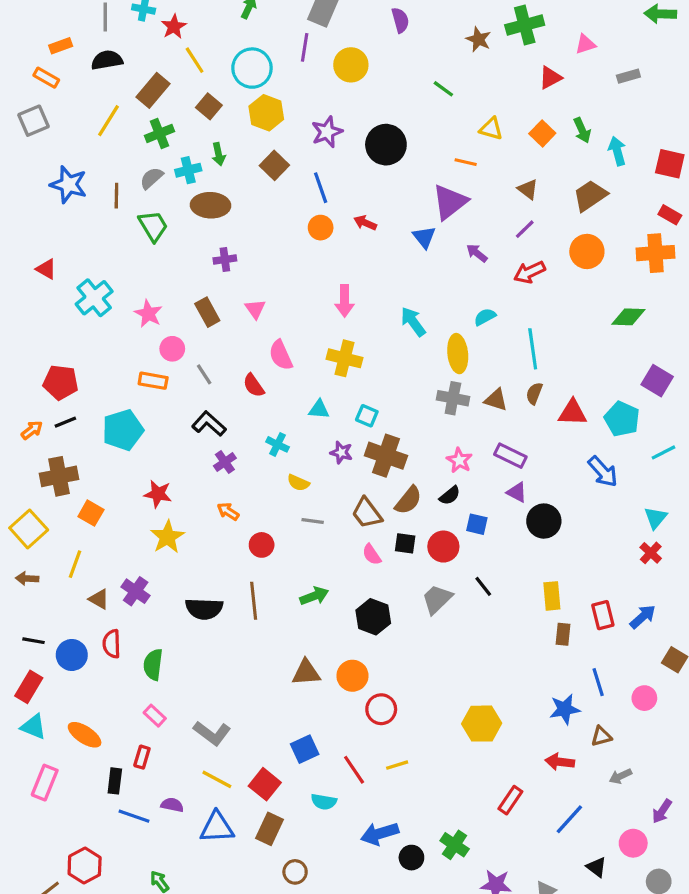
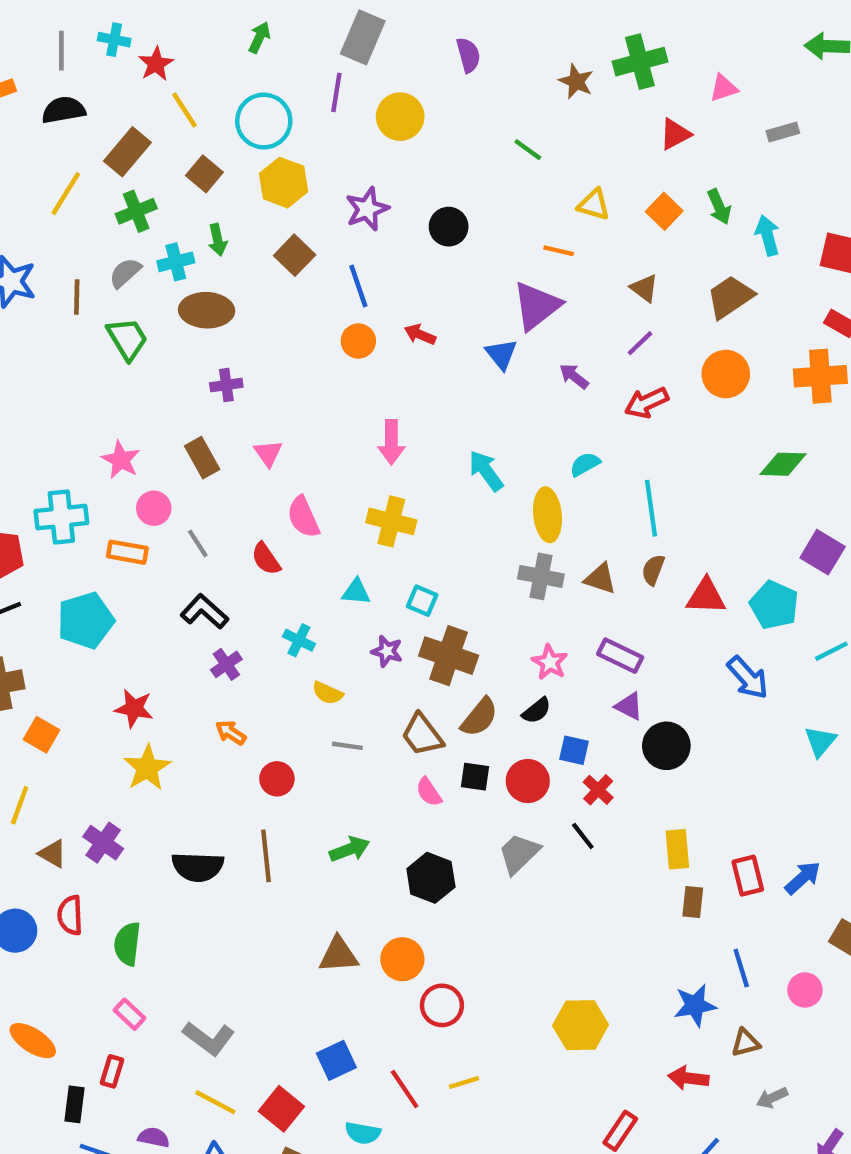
black circle: (386, 145) -> (449, 227), size x0.7
cyan cross: (94, 298) -> (61, 517), moved, turned 33
red cross: (651, 553) -> (598, 790), moved

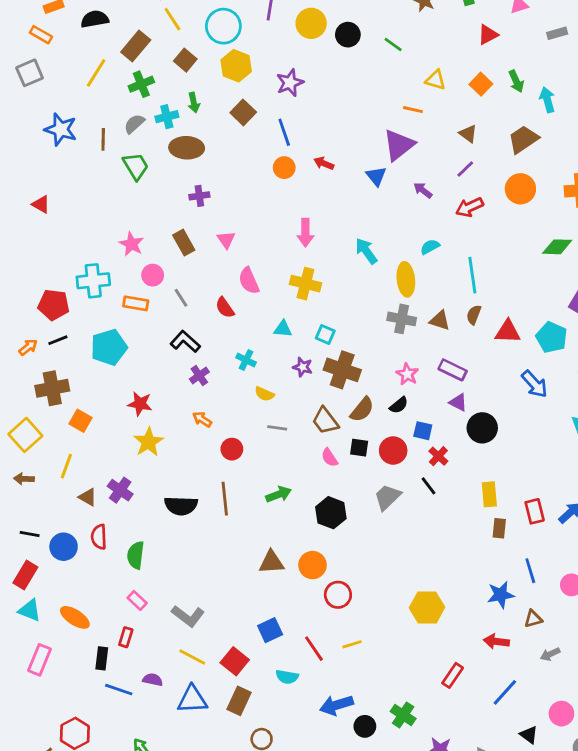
black circle: (449, 227) -> (348, 35), moved

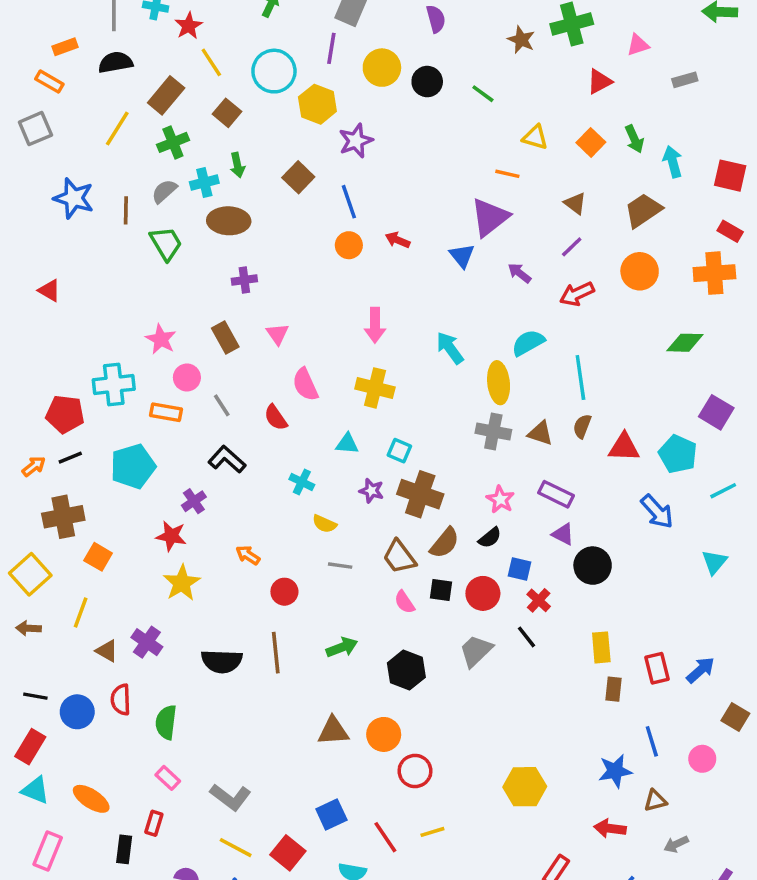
yellow hexagon: (236, 66) -> (317, 104), moved
cyan semicircle: (430, 247) -> (528, 343), size x1.4
purple cross: (199, 376) -> (194, 501), moved

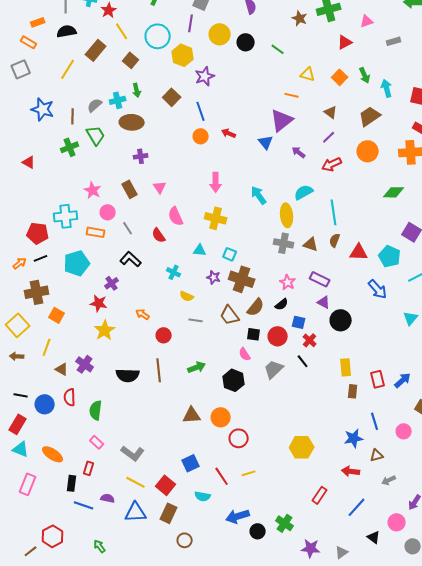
green cross: (173, 142) -> (70, 147), moved
pink semicircle: (405, 602) -> (245, 354), moved

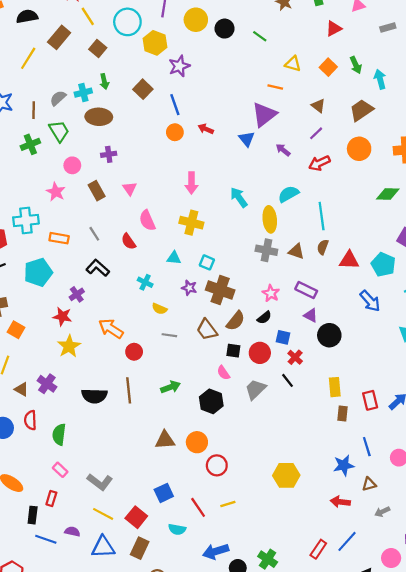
pink circle: (108, 212) -> (72, 165), moved
orange arrow: (143, 314) -> (111, 329), size x1.6
red rectangle: (320, 495) -> (318, 549), moved

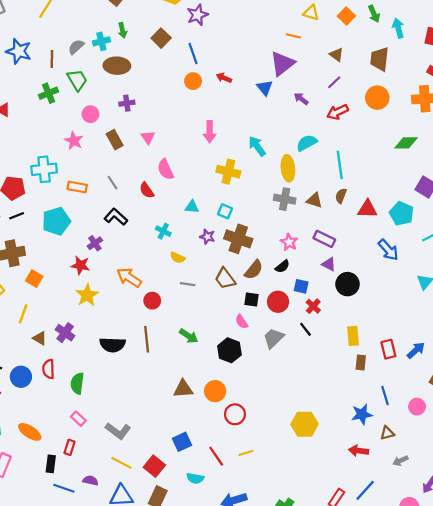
brown trapezoid: (361, 110) -> (380, 59), turned -50
yellow cross: (191, 223) -> (228, 172), moved
green arrow: (170, 387) -> (189, 336), turned 54

